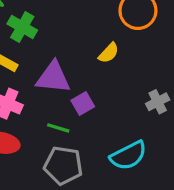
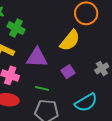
yellow semicircle: (109, 53) -> (70, 40), size x1.6
purple square: (83, 103) -> (68, 72), moved

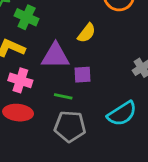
yellow semicircle: (70, 40) -> (87, 33), moved, size x0.7
purple square: (68, 72) -> (82, 75), moved, turned 32

